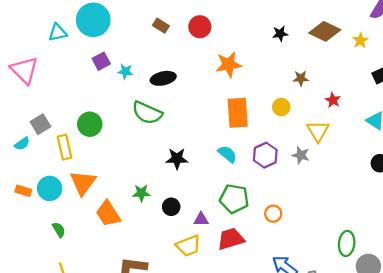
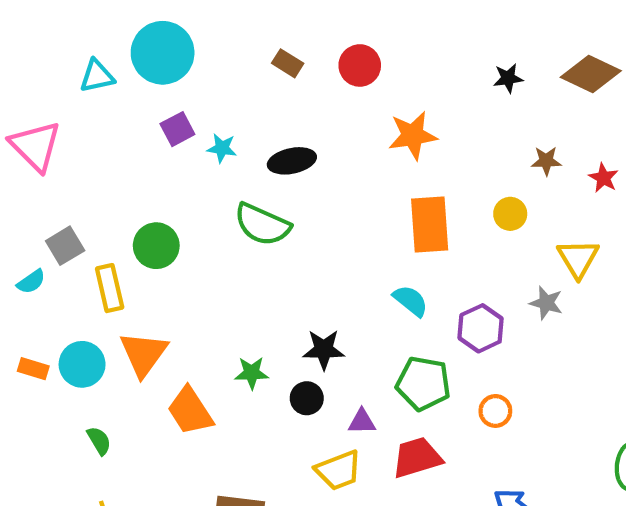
red star: (333, 100) -> (603, 178), moved
purple hexagon: (265, 155) -> (481, 328), moved
black star: (177, 159) -> (324, 350), moved

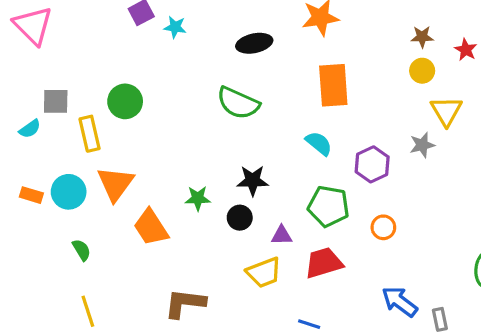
black ellipse: (292, 161) -> (254, 43), moved
yellow circle: (510, 214) -> (422, 71), moved
green semicircle: (262, 224) -> (238, 103), moved
gray square: (65, 246) -> (56, 101), turned 32
gray star: (546, 303) -> (422, 145), turned -30

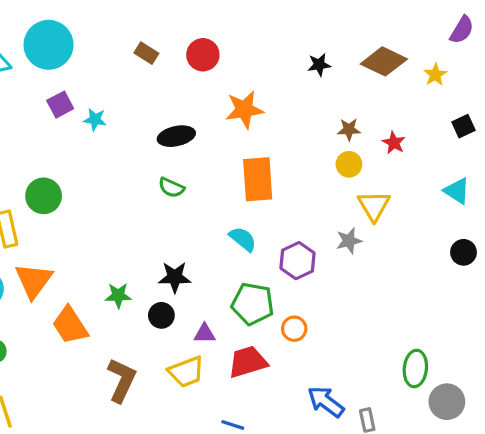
green semicircle: (238, 103) -> (171, 188), moved, size x0.6
orange circle: (383, 227) -> (294, 329), moved
brown L-shape: (185, 303) -> (122, 380), moved, turned 108

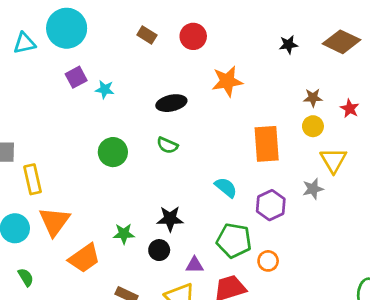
orange rectangle: (258, 179) -> (267, 144), moved
green circle: (44, 196) -> (113, 152), moved
orange trapezoid: (70, 325) -> (84, 258), turned -92

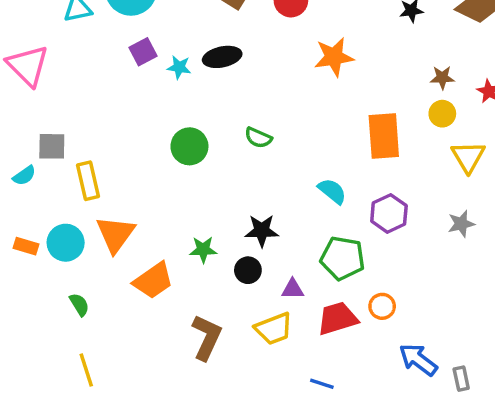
black ellipse: (171, 103) -> (222, 57), moved
gray star: (313, 189) -> (461, 224), moved
orange circle: (268, 261) -> (382, 306), moved

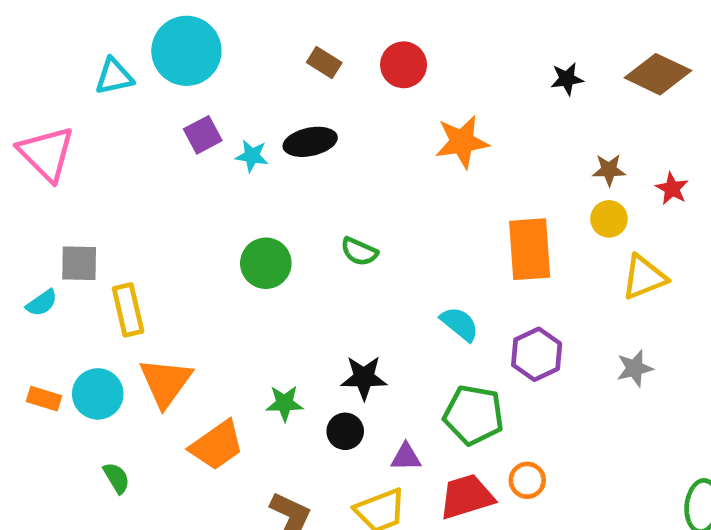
yellow triangle: (468, 157) -> (644, 277), turned 39

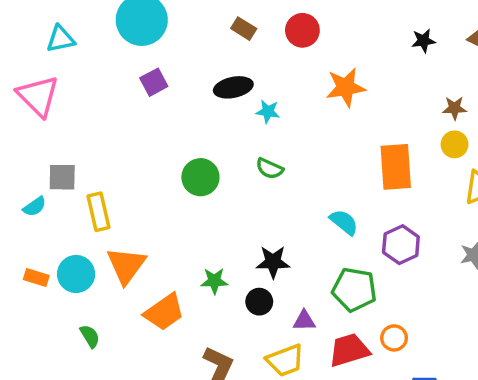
cyan triangle: (114, 76) -> (60, 39), moved
cyan star: (252, 156) -> (268, 112), moved

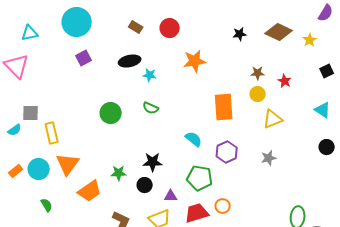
orange rectangle: (36, 277) -> (16, 171), turned -56

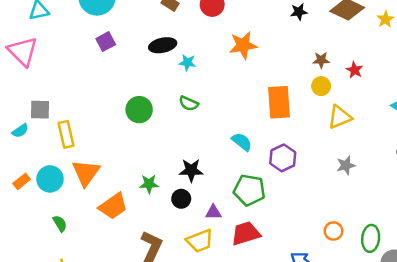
gray star: (269, 158) -> (346, 165), moved
orange circle: (223, 206) -> (333, 231), moved

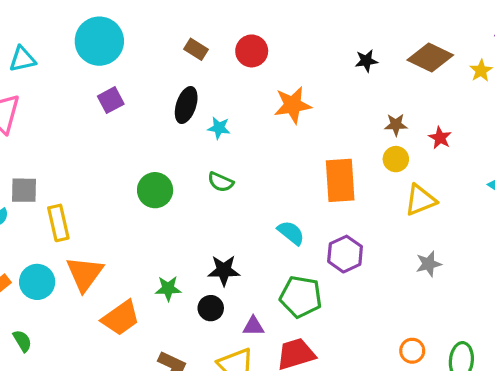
black ellipse: (163, 45) -> (186, 105), turned -60
green semicircle: (60, 224) -> (22, 341), moved

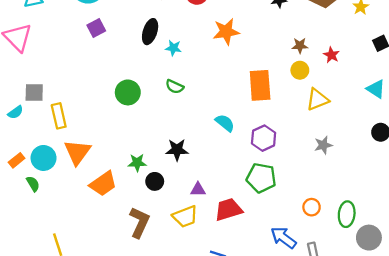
green pentagon: (301, 297) -> (261, 178), moved
black circle: (211, 308) -> (155, 181), moved
green semicircle: (22, 341) -> (33, 184), moved

